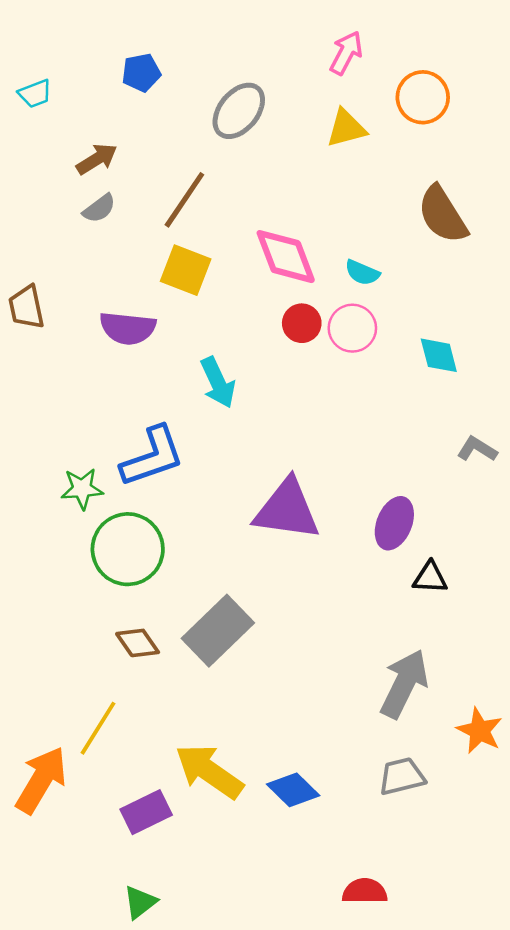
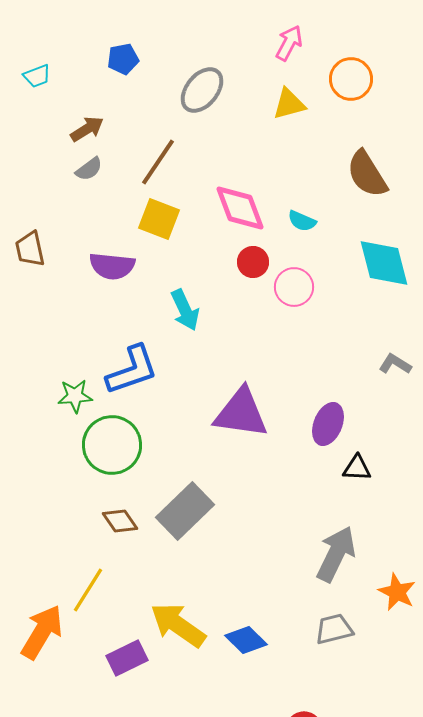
pink circle: (352, 328) -> (294, 287), moved
cyan diamond: (439, 355) -> (384, 263), moved, size x1.6

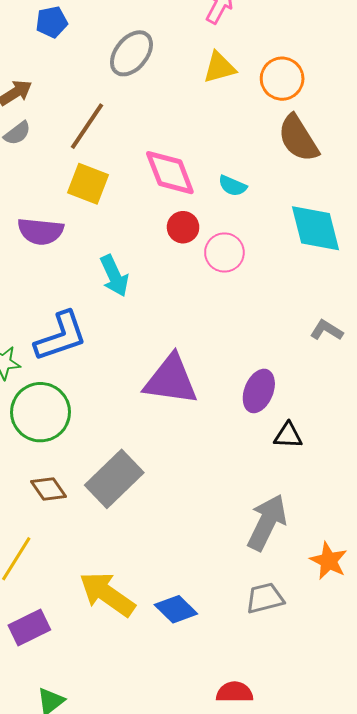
orange circle: (351, 79) -> (282, 79), moved
purple rectangle: (127, 658) -> (29, 627), moved

